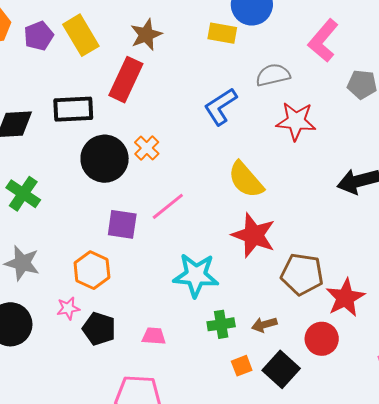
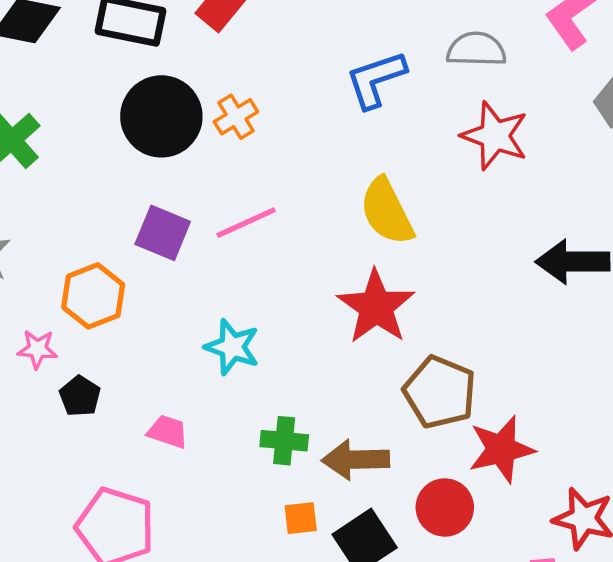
cyan star: (196, 275) -> (232, 347), moved, size x0.7
brown arrow: (264, 325) -> (356, 460), size x1.5
black pentagon: (99, 329) -> (80, 396), size x0.7

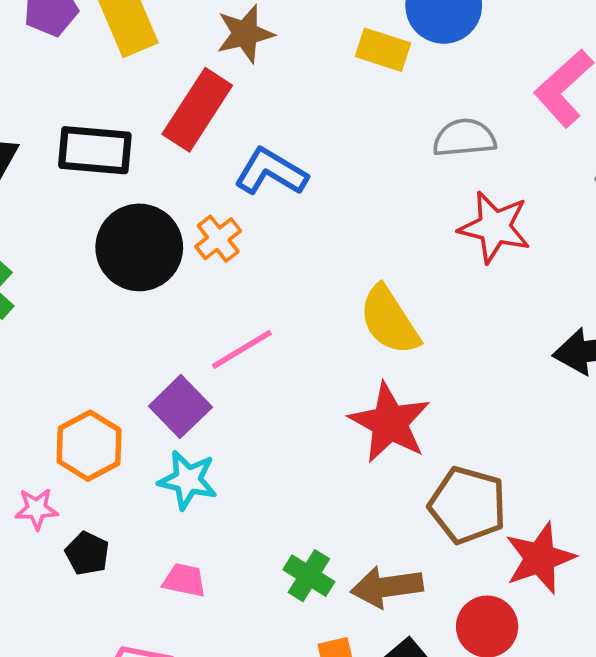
blue L-shape: (376, 79) -> (271, 172), moved, turned 56
purple square: (163, 233) -> (180, 407), moved, turned 30
cyan star: (232, 347) -> (188, 480), moved
green cross: (284, 441) -> (309, 576), turned 33

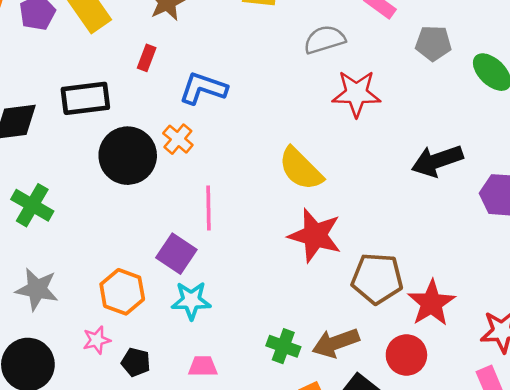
red rectangle: (197, 110) -> (147, 58), size x0.5
pink line: (242, 349) -> (209, 208), turned -48

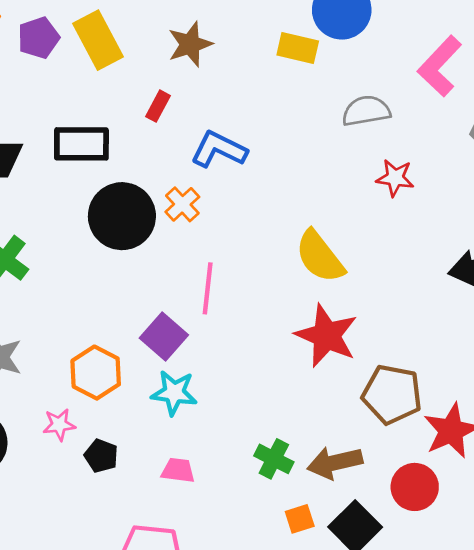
red star: (356, 94) -> (395, 178), size x0.7

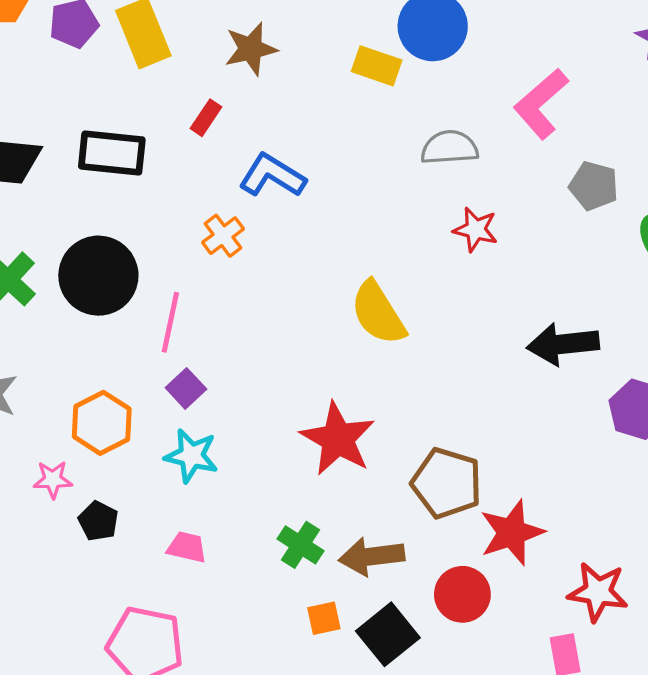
black circle: (122, 216) -> (98, 276), moved
pink line: (208, 288) -> (170, 322), moved
purple square: (164, 336) -> (186, 388), size x0.7
red star: (326, 336) -> (338, 439), moved

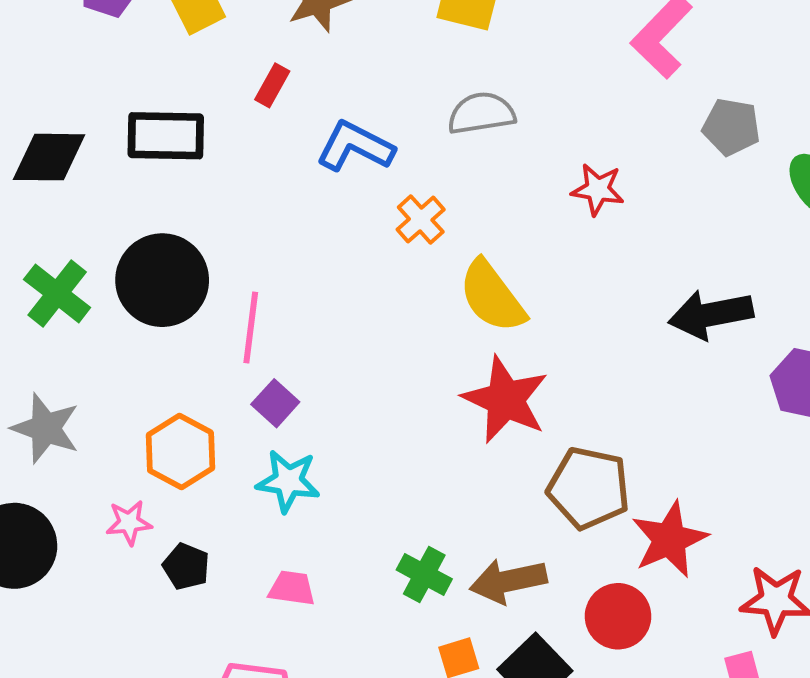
gray semicircle: (449, 148) -> (481, 113), moved
orange cross: (223, 236) -> (421, 220), moved
red star: (338, 439) -> (505, 400), moved

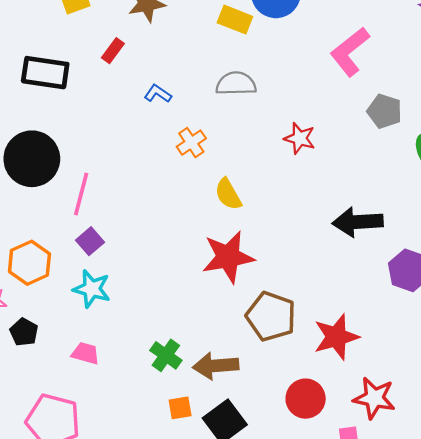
blue L-shape: (355, 146) -> (158, 94), size x0.6
yellow semicircle: (492, 296) -> (228, 194), size x0.7
red star: (505, 400) -> (228, 257), turned 30
red star: (669, 539) -> (336, 337), moved
red circle: (618, 616) -> (306, 399), moved

